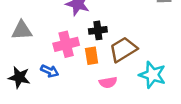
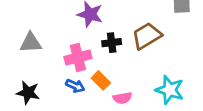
brown trapezoid: (123, 49) -> (147, 36), moved
orange rectangle: (92, 56) -> (101, 80), moved, turned -36
blue arrow: (50, 71) -> (75, 86), moved

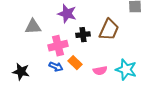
brown trapezoid: (147, 36) -> (109, 30), turned 145
gray triangle: (31, 43) -> (33, 27), moved
pink semicircle: (122, 98) -> (100, 71), moved

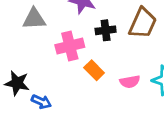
blue arrow: (56, 67) -> (41, 102), moved

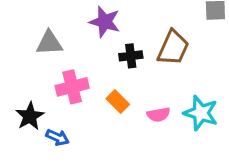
pink cross: (70, 46) -> (72, 87), moved
black star: (17, 83) -> (30, 116), turned 30

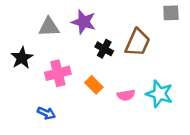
gray triangle: (49, 43) -> (49, 27), moved
black cross: (131, 56) -> (104, 49), turned 36
black star: (30, 116) -> (22, 58), moved

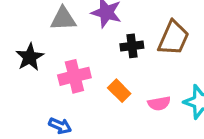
black cross: (104, 49) -> (132, 46), turned -36

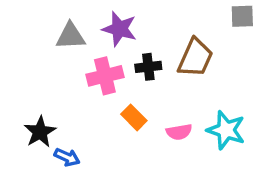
black star: (30, 57) -> (40, 132), moved
pink cross: (74, 76) -> (105, 76), moved

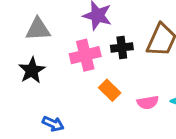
gray triangle: (71, 36) -> (38, 29), moved
black star: (40, 132) -> (32, 70), moved

